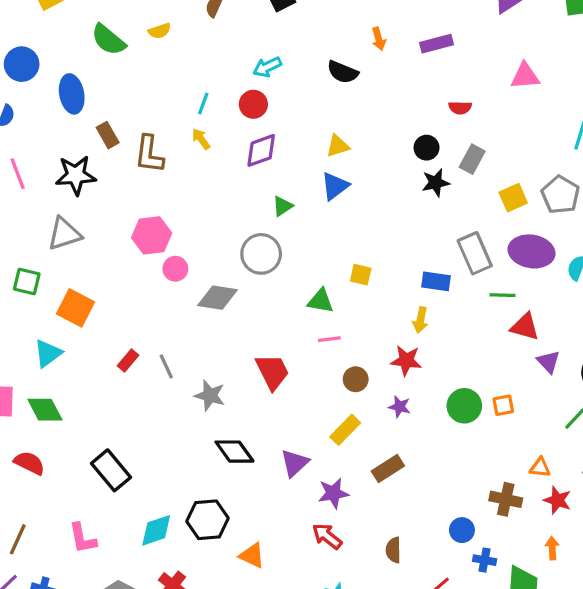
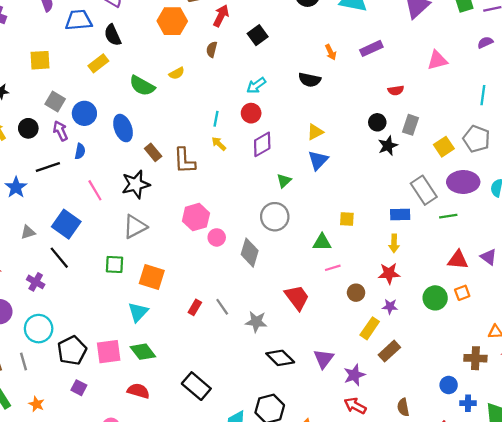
gray diamond: (217, 298) -> (250, 253), turned -72
red triangle: (525, 327) -> (458, 260), moved
yellow rectangle: (345, 430) -> (370, 328), moved

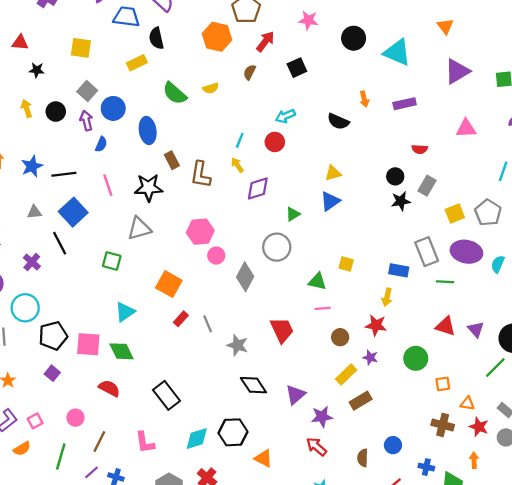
purple diamond: (262, 144) -> (258, 189), moved
black line: (48, 167) -> (64, 174), moved
orange square: (152, 277) -> (169, 284), moved
orange square: (462, 293) -> (443, 384), moved
blue circle: (449, 385) -> (393, 445), moved

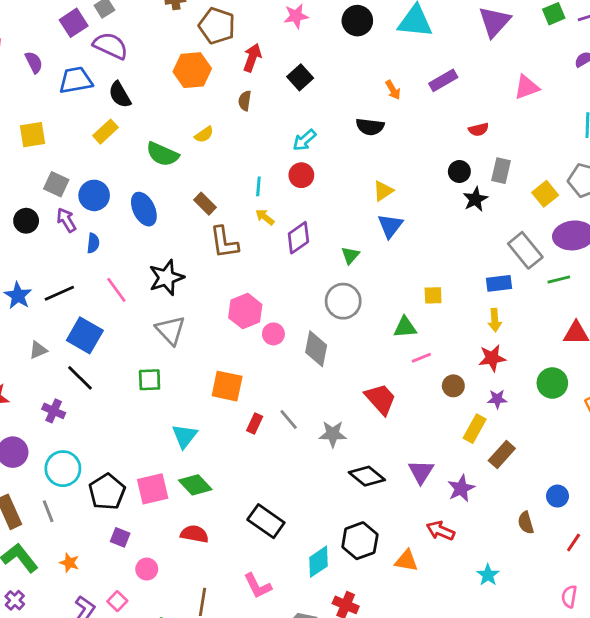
brown rectangle: (172, 160) -> (205, 204), moved
gray triangle: (139, 228) -> (170, 330), turned -40
pink circle: (75, 418) -> (147, 569), moved
red arrow: (316, 447) -> (440, 531), moved

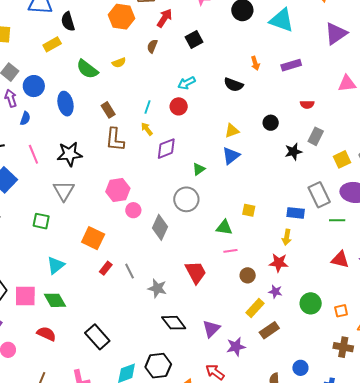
black circle: (459, 172) -> (271, 123), moved
green circle: (552, 383) -> (311, 303), moved

